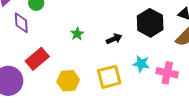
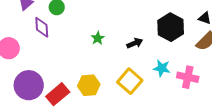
red rectangle: (37, 59) -> (58, 94), moved
yellow square: (109, 77) -> (130, 81), turned -35

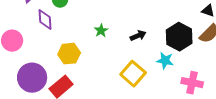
black hexagon: (171, 27) -> (179, 37), moved
pink cross: (188, 77) -> (192, 83), moved
yellow hexagon: (89, 85) -> (69, 54), moved

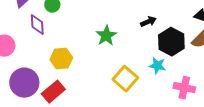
green star: (101, 31) -> (106, 36), moved, size x1.5
black arrow: (138, 36) -> (148, 22), moved

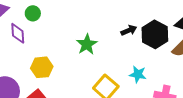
black hexagon: (171, 42) -> (155, 34), moved

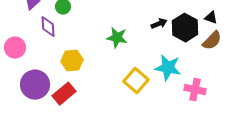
green star: (87, 44) -> (117, 38), turned -30
cyan star: (138, 74) -> (168, 68), size x1.5

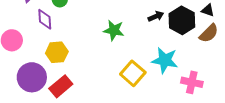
yellow hexagon: (72, 61) -> (57, 52), moved

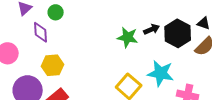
green star: (114, 30) -> (128, 37), moved

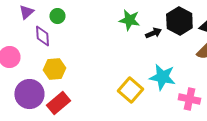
black hexagon: (178, 33) -> (179, 21), moved
green star: (128, 37) -> (129, 20), moved

